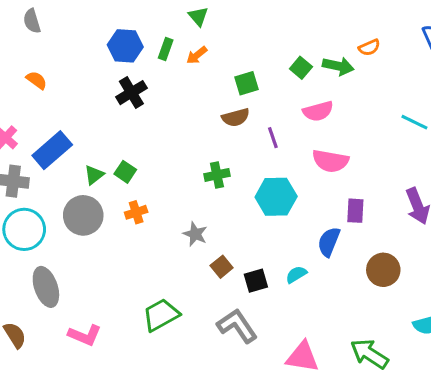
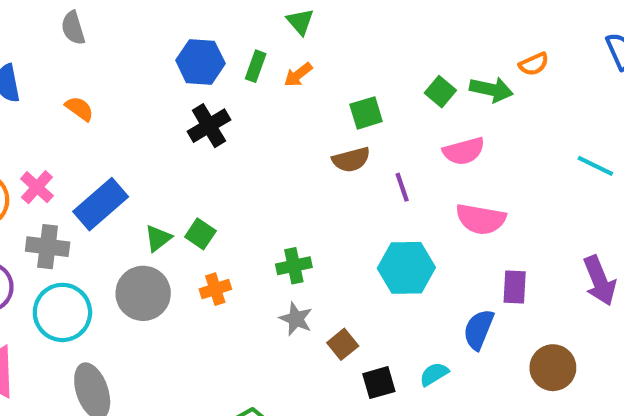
green cross: (217, 175) -> (294, 266), moved
brown square: (222, 267) -> (343, 344), moved

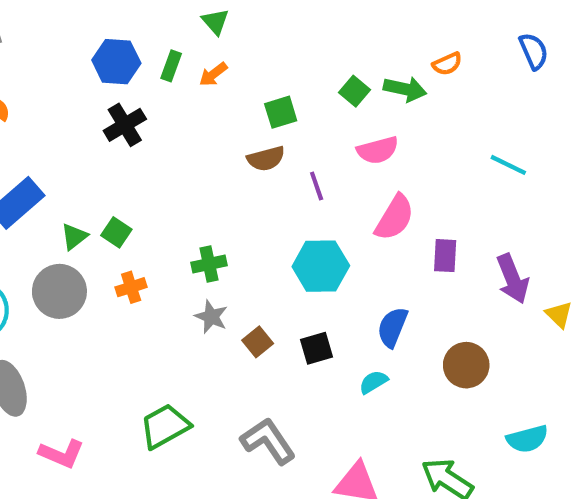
pink semicircle: (481, 219) -> (395, 218), turned -69
purple rectangle: (515, 287) -> (445, 256), moved
cyan semicircle: (434, 374) -> (373, 382), moved
black square: (379, 383) -> (317, 348), moved

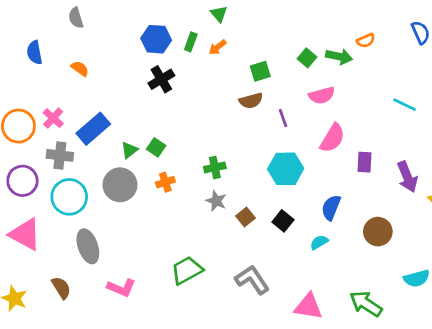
black square: (317, 348) -> (283, 221), turned -35

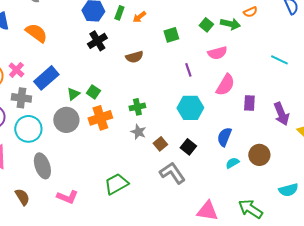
orange semicircle: (80, 69) -> (36, 33), size x1.6
brown semicircle: (251, 101) -> (134, 57), moved
orange cross: (165, 182) -> (100, 118), size x1.6
cyan semicircle: (319, 242) -> (232, 163), moved
gray L-shape: (252, 280) -> (172, 173), moved

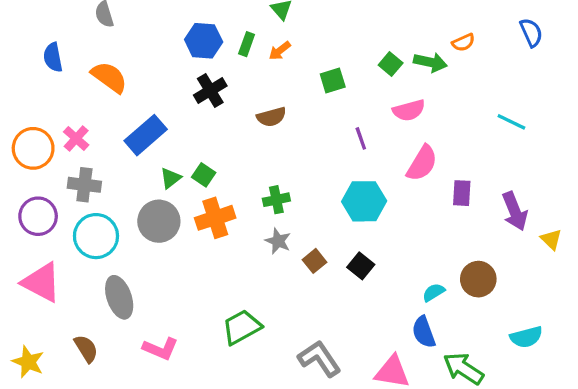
blue rectangle: (46, 78) -> (146, 135), moved
blue semicircle: (224, 137) -> (424, 332), moved, turned -42
gray L-shape: (172, 173) -> (319, 359), moved

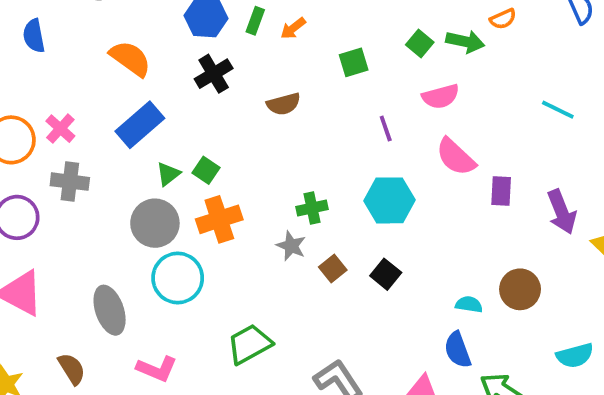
orange semicircle: (109, 77) -> (130, 59), moved
pink semicircle: (422, 163) -> (456, 157), turned 102
green cross: (276, 200) -> (312, 208), moved
cyan circle: (96, 236) -> (178, 278), moved
cyan semicircle: (434, 292) -> (469, 304), turned 40

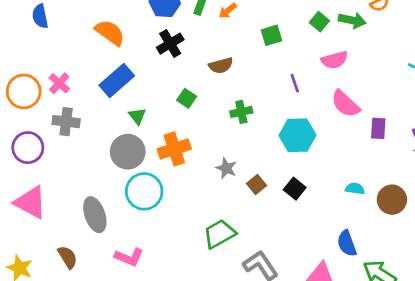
green square: (206, 170) -> (187, 98), moved
green triangle: (168, 174) -> (137, 116), turned -30
green cross: (312, 208) -> (241, 112), moved
cyan semicircle: (469, 304) -> (355, 189), moved
green trapezoid: (250, 344) -> (219, 234), moved

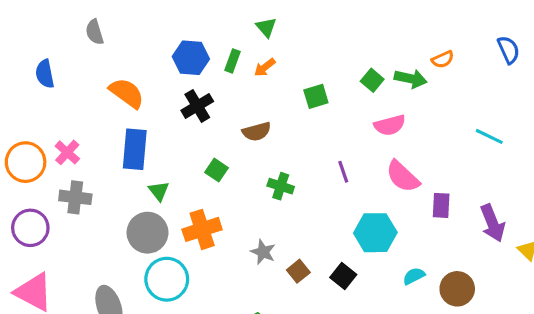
blue rectangle: (117, 80) -> (135, 149), turned -44
purple line: (295, 83) -> (343, 172), moved
green cross: (241, 112) -> (281, 186), turned 30
cyan hexagon: (297, 135) -> (375, 233), moved
cyan semicircle: (355, 189) -> (414, 276), turned -36

